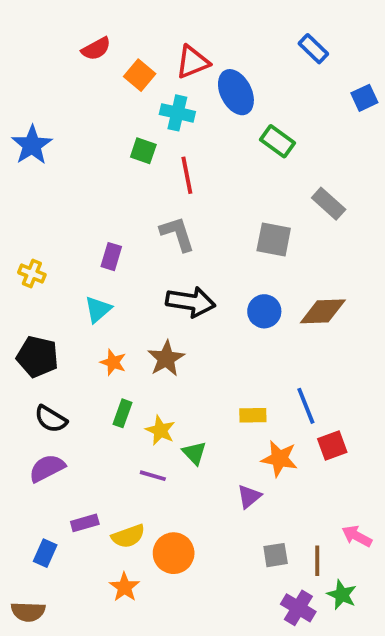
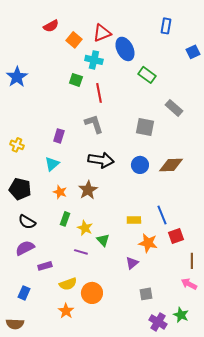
blue rectangle: (313, 49) -> (166, 26), turned 56
purple rectangle: (85, 523) -> (45, 266), moved
brown line: (317, 561) -> (192, 261), moved

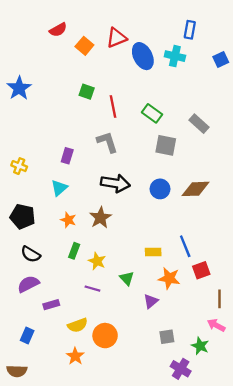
cyan cross: (94, 60) -> (175, 56), moved
green rectangle: (147, 75) -> (152, 113), moved
green triangle: (103, 240) -> (127, 278), moved
green star: (181, 315) -> (200, 346), moved

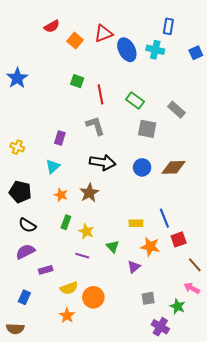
brown line: (220, 299) -> (195, 265), turned -42

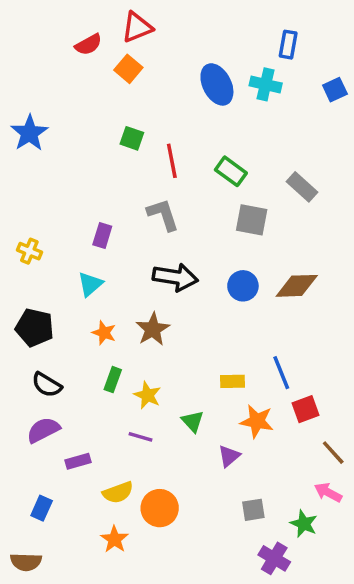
red triangle: (103, 33) -> (137, 27), moved

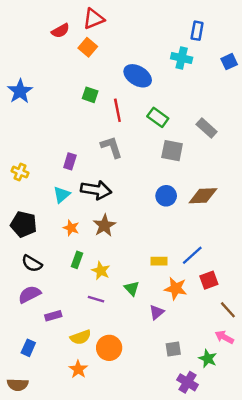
blue ellipse: (217, 84) -> (138, 76), moved, turned -32
black arrow: (175, 277) -> (96, 190), moved
blue line: (281, 373) -> (192, 255), turned 70

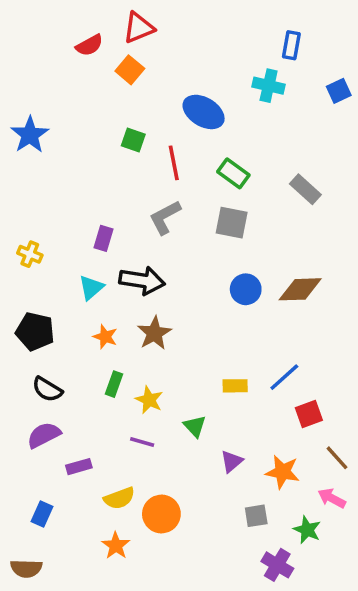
gray L-shape: (111, 147) -> (165, 217), turned -100
gray square: (172, 151) -> (232, 223), moved
orange star: (176, 288) -> (283, 472), moved

